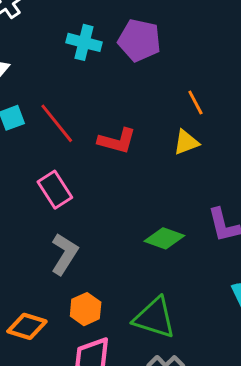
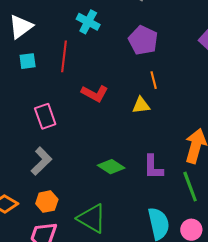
purple pentagon: (139, 40) -> (143, 40), moved
red line: (57, 123) -> (64, 56), moved, turned 32

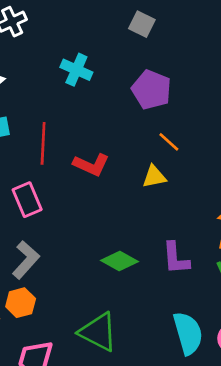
red line: (64, 56) -> (43, 143), moved
orange line: (154, 80) -> (169, 142), turned -30
orange hexagon: (47, 202) -> (21, 303), moved

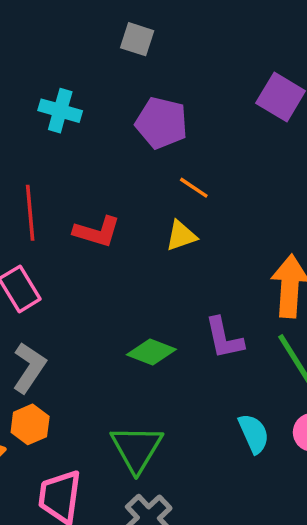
green triangle: (98, 332) -> (137, 448), turned 42
cyan semicircle: (188, 333) -> (254, 434), size x0.7

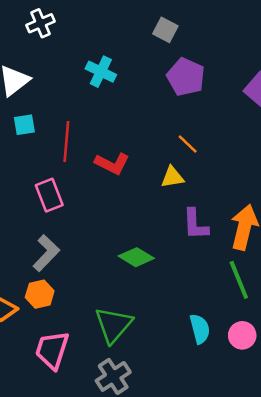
purple pentagon: (162, 123) -> (186, 77), moved
purple L-shape: (224, 338) -> (195, 224), moved

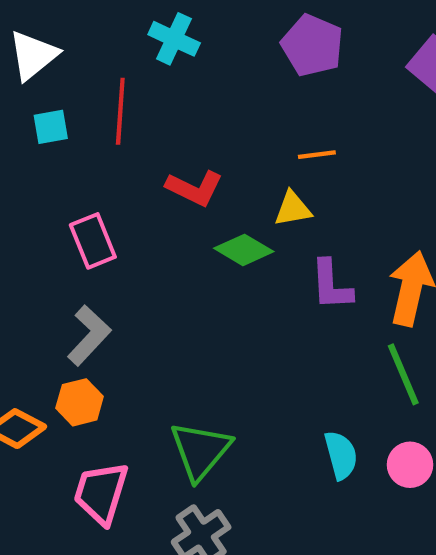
red line: (66, 142) -> (120, 111), moved
orange line: (188, 144) -> (317, 155), turned -50
green diamond: (136, 257) -> (244, 250), moved

